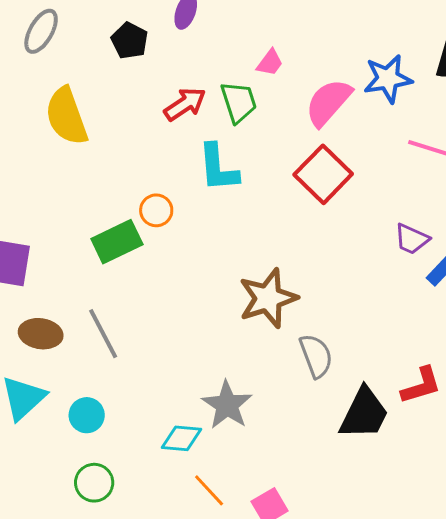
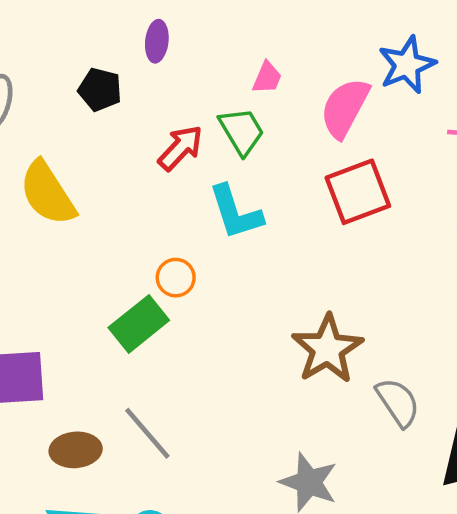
red square: (323, 174) -> (358, 192), turned 38

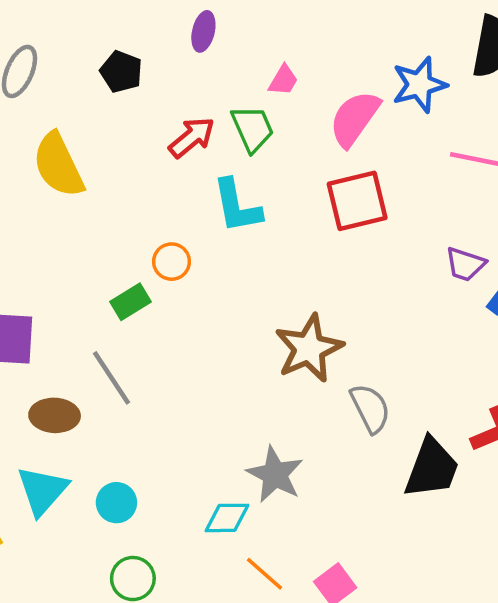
purple ellipse: (157, 41) -> (203, 31), moved
green rectangle: (139, 324) -> (130, 302), size x0.7
gray line: (147, 433) -> (111, 378), moved

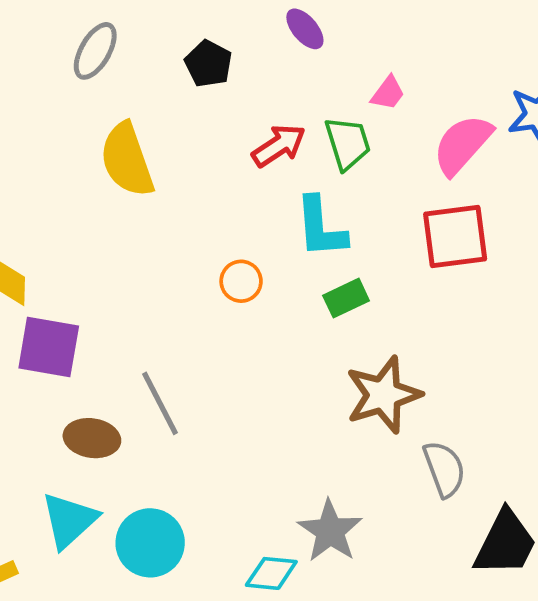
purple ellipse: (203, 31) -> (305, 29), turned -60
green rectangle: (130, 302) -> (346, 298), moved
cyan circle: (116, 503) -> (150, 543), size x1.5

